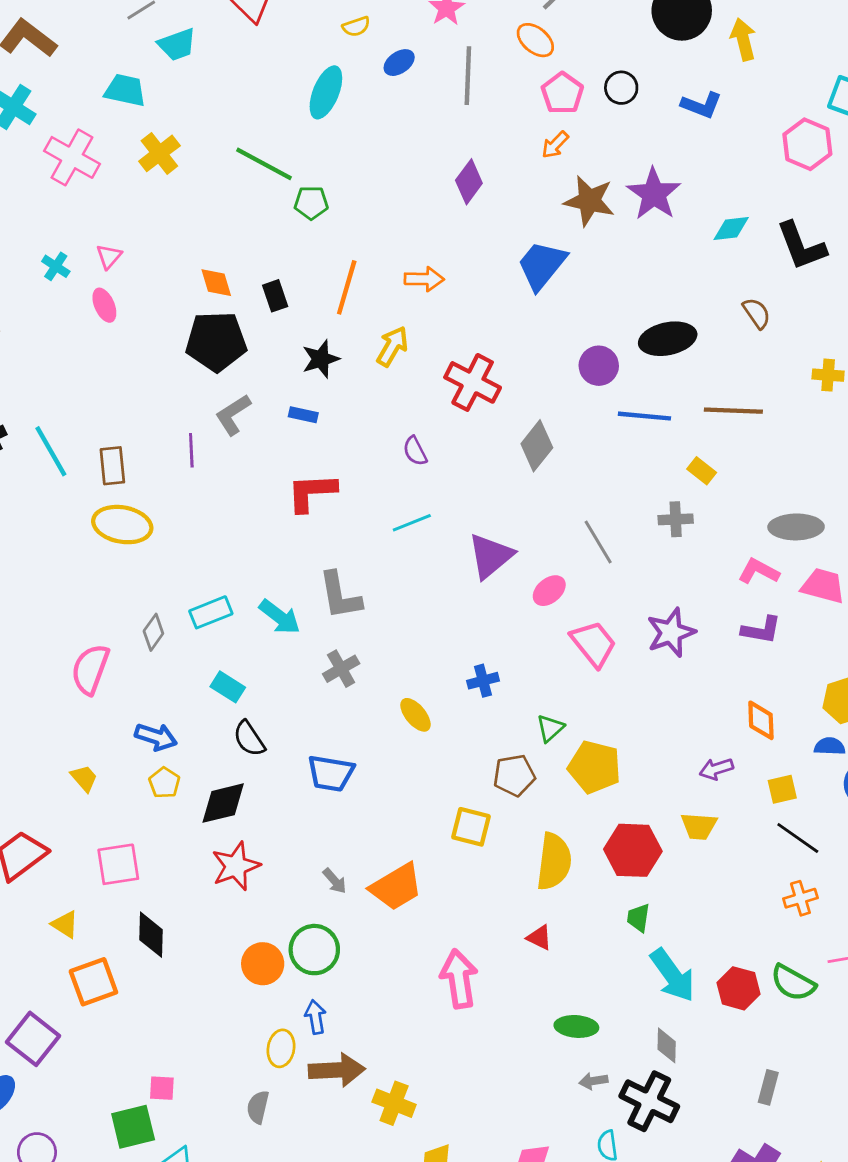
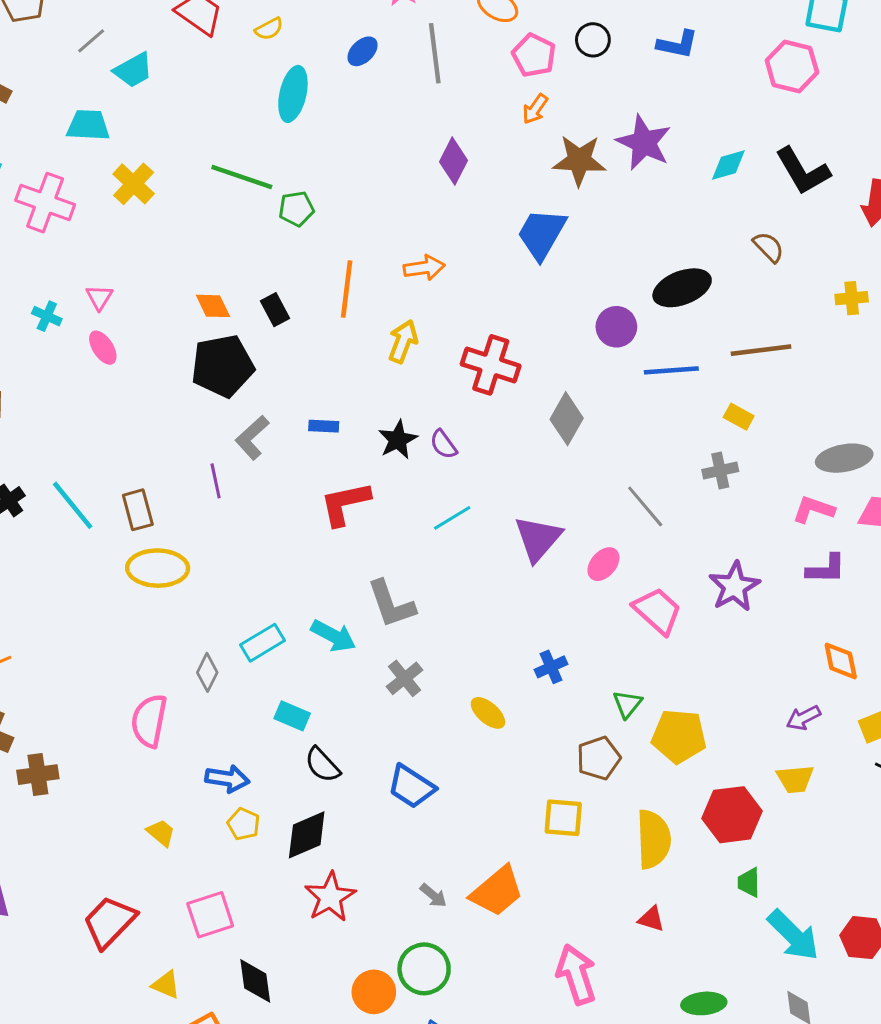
yellow semicircle: (356, 27) -> (269, 29), moved
black star: (321, 359) -> (398, 440), moved
blue trapezoid: (331, 773) -> (411, 787), turned 33

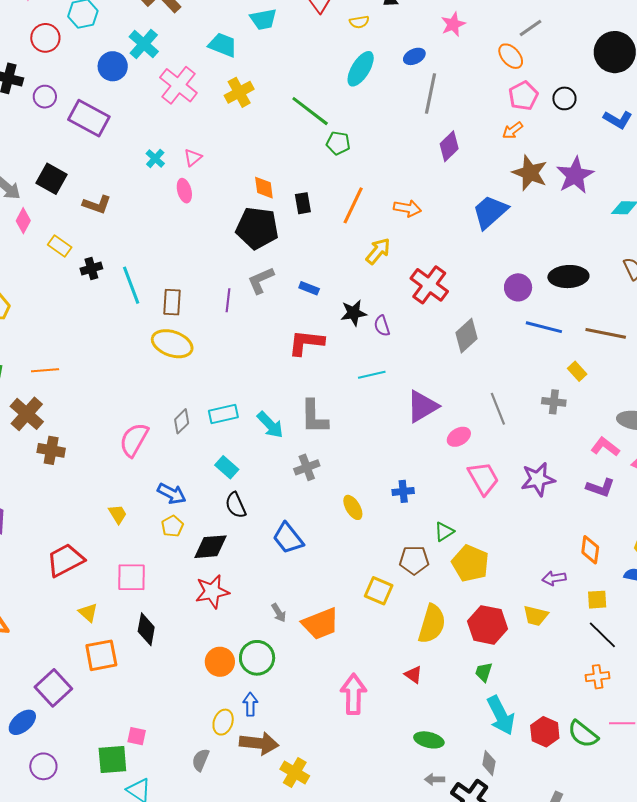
gray line: (435, 53) -> (431, 94), moved

